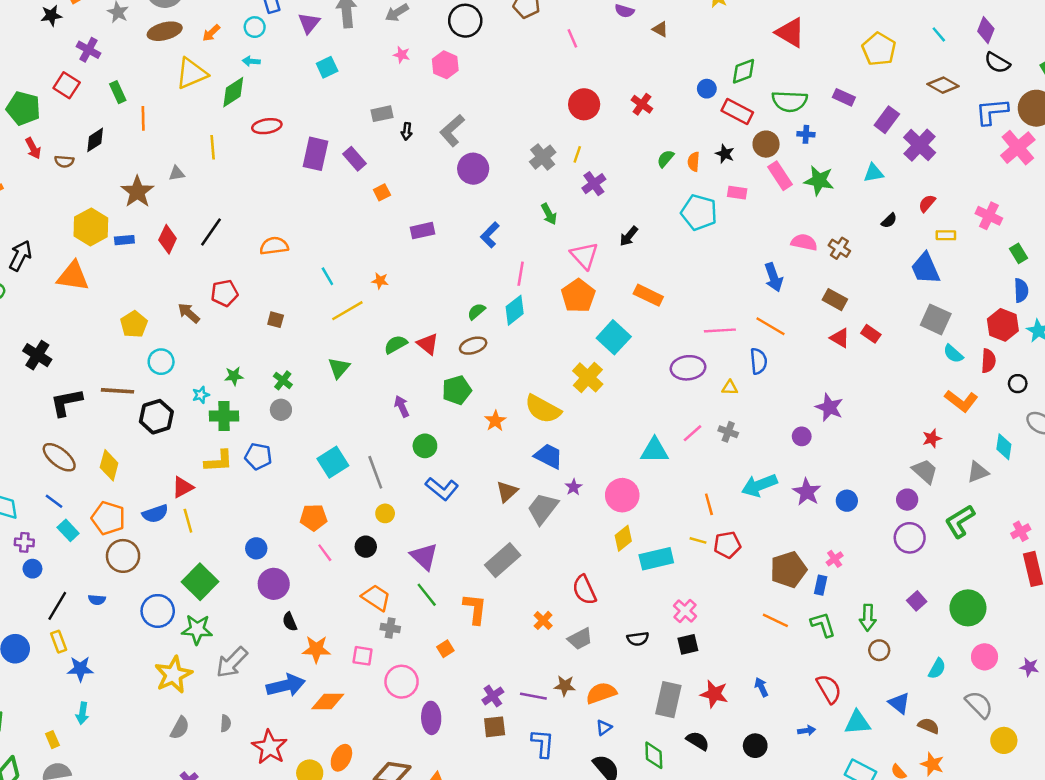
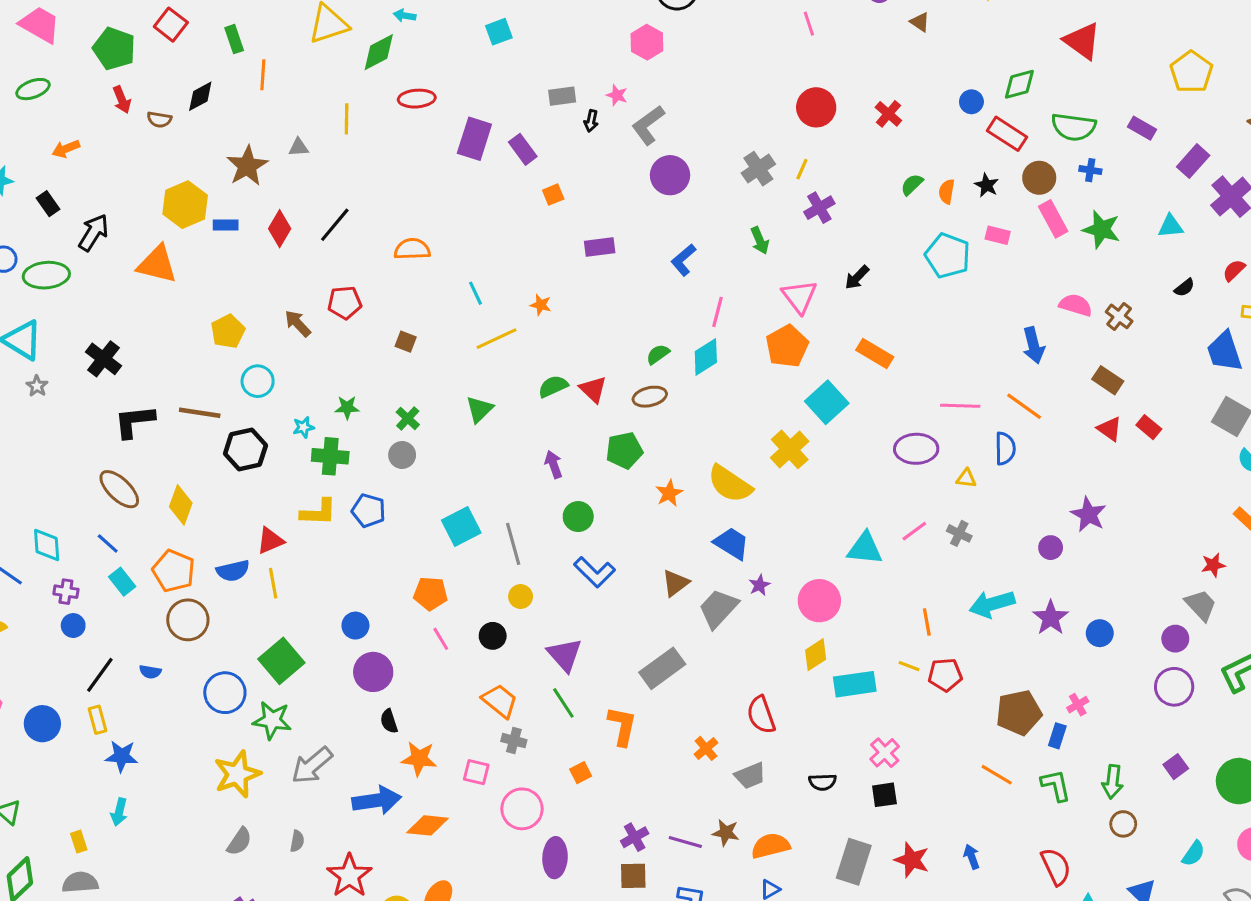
pink star: (402, 55) -> (617, 95), moved

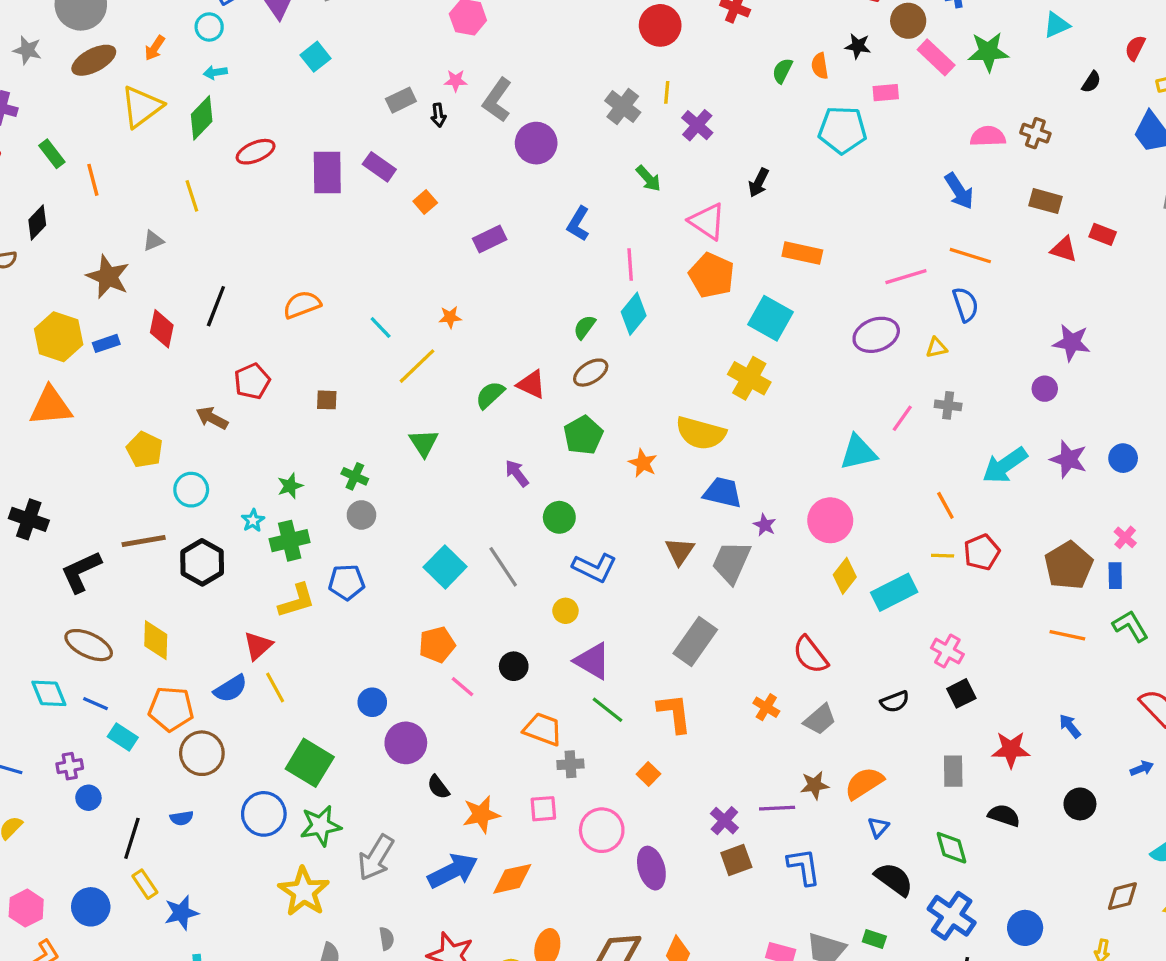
cyan diamond: (47, 545) -> (49, 693), moved
yellow circle: (521, 597) -> (565, 611), moved
gray rectangle: (854, 862) -> (953, 771), size x0.7

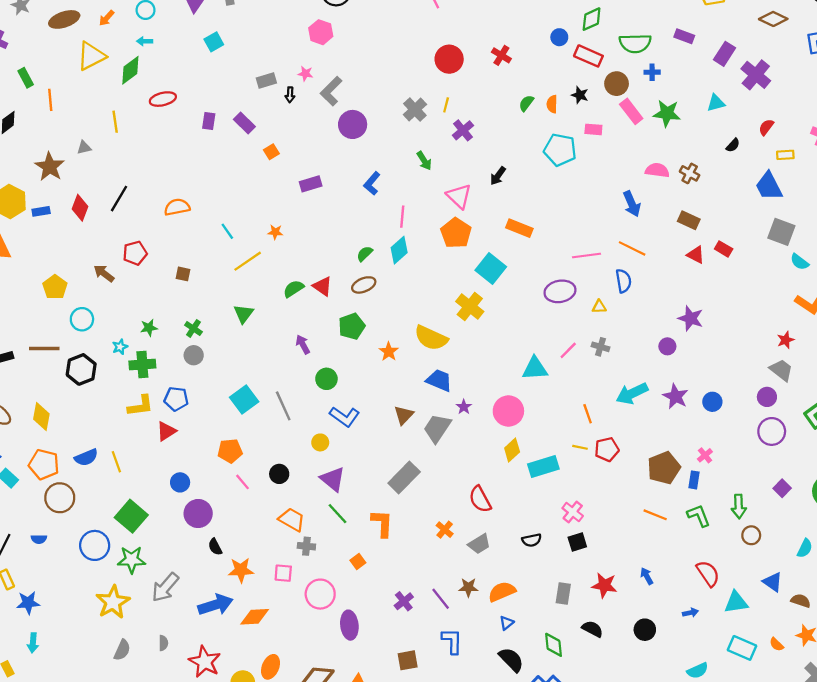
purple rectangle: (327, 173) -> (209, 121), size x0.6
red triangle: (258, 646) -> (166, 431), moved
purple line: (777, 808) -> (441, 599), turned 45
brown square: (736, 860) -> (408, 660), moved

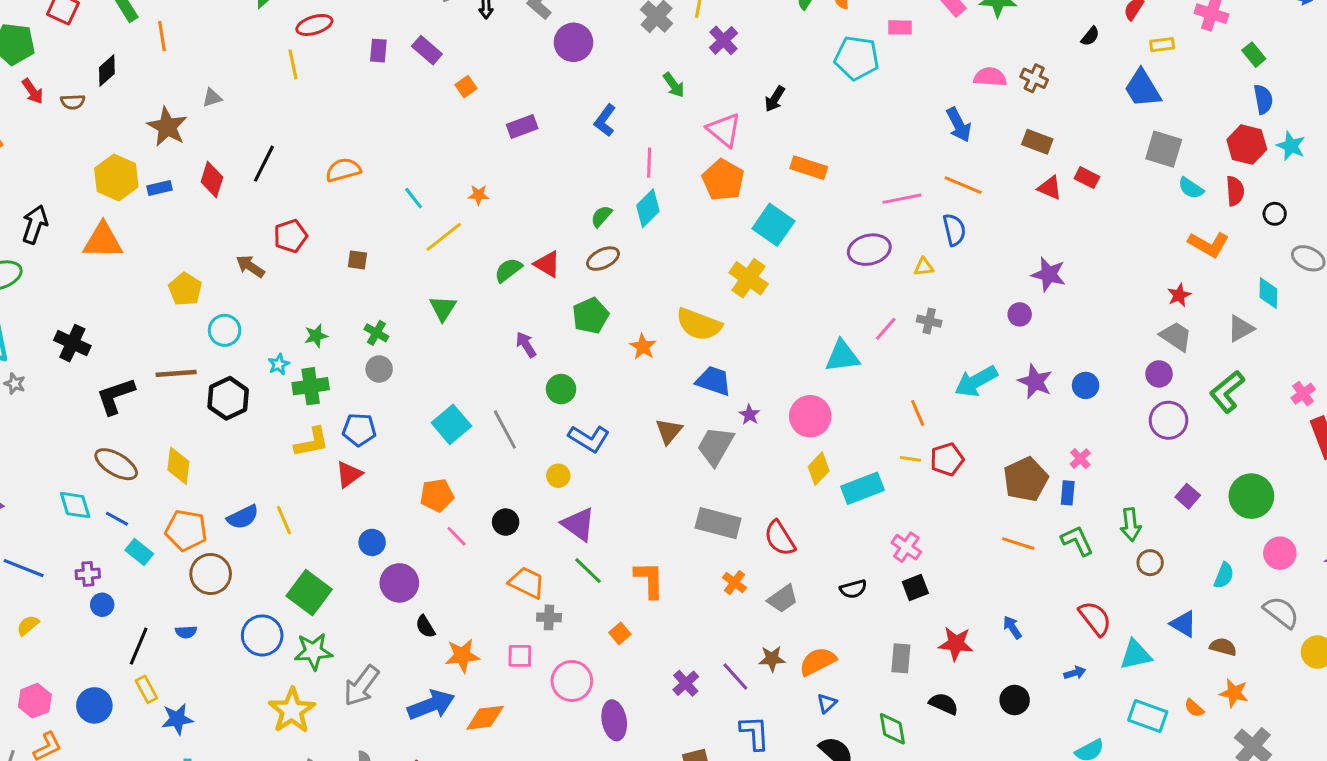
yellow line: (115, 122) -> (293, 64), moved
gray rectangle: (404, 478) -> (718, 523), moved, turned 64

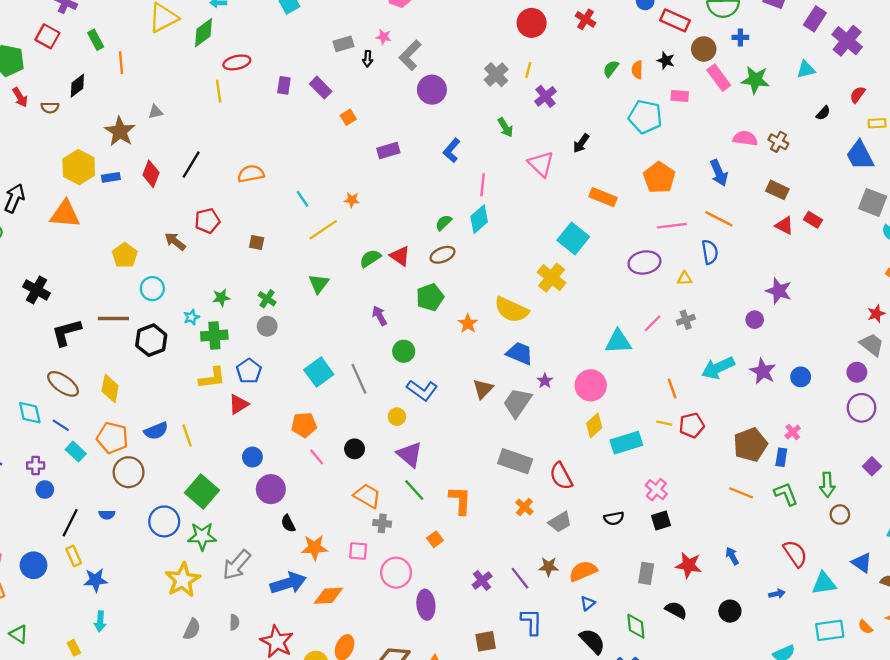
orange pentagon: (723, 180) -> (659, 178), moved
gray cross: (929, 321) -> (686, 320), turned -36
blue pentagon: (359, 430) -> (249, 371), turned 30
cyan rectangle: (1148, 716) -> (830, 630), turned -32

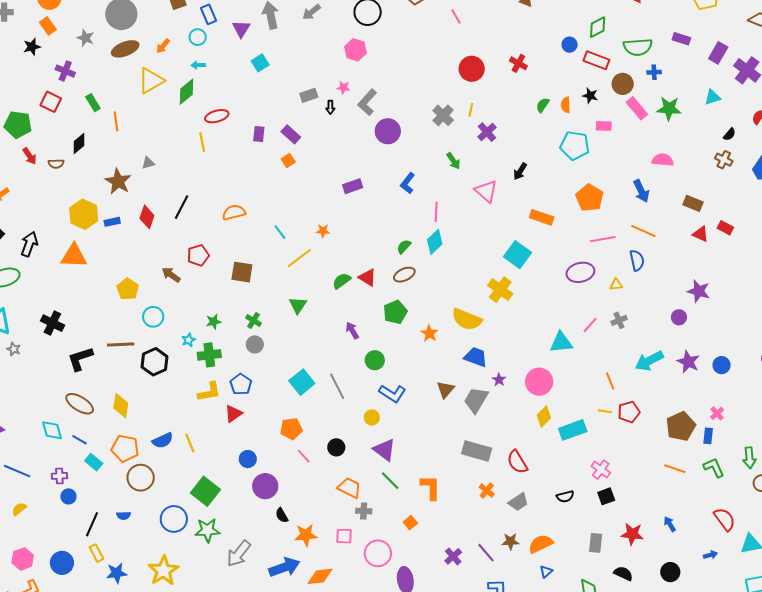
orange square: (348, 117) -> (288, 160), moved
brown cross: (778, 142) -> (724, 160), moved
brown square: (257, 242) -> (242, 272), size x1.6
yellow star: (183, 580) -> (163, 571), moved

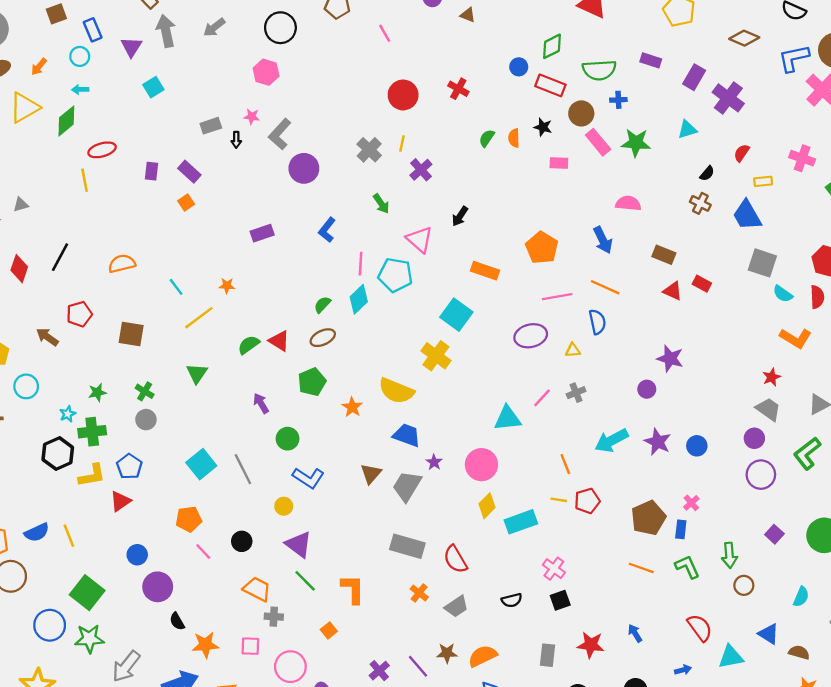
cyan pentagon: (575, 145) -> (395, 275), moved
black hexagon: (155, 362) -> (58, 453), moved

